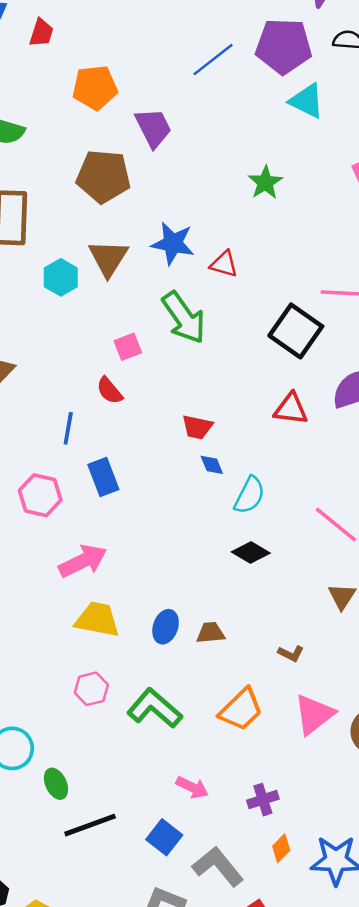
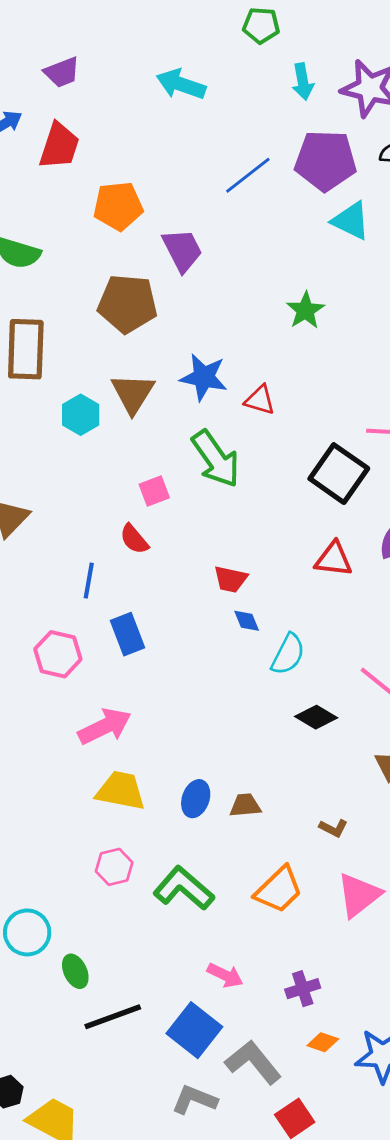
red trapezoid: (41, 33) -> (59, 146), size x1.5
black diamond: (251, 552) -> (316, 717), moved
blue square: (164, 837) -> (194, 1030), size x1.4
orange diamond: (281, 848) -> (323, 1042), turned 64

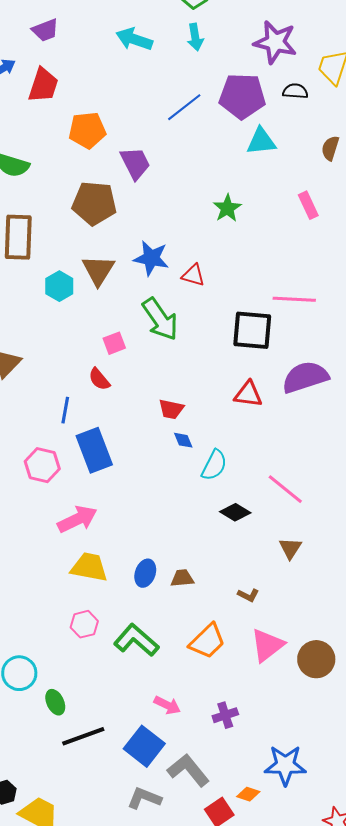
cyan arrow: (303, 82) -> (195, 37), moved
cyan triangle: (351, 221) -> (261, 141), turned -32
black square: (339, 474) -> (252, 330), turned -30
blue rectangle: (127, 634) -> (94, 450), size x1.4
orange diamond: (323, 1042) -> (248, 794), moved

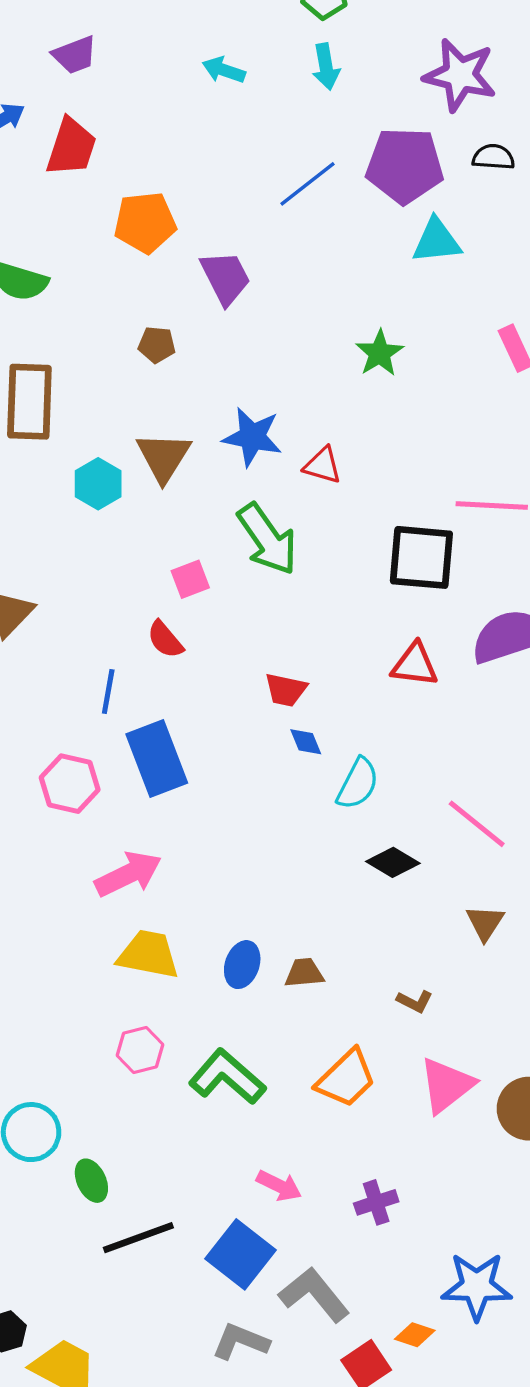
cyan arrow: (134, 39) -> (224, 70), size x0.7
brown pentagon: (94, 203) -> (157, 345), size x0.5

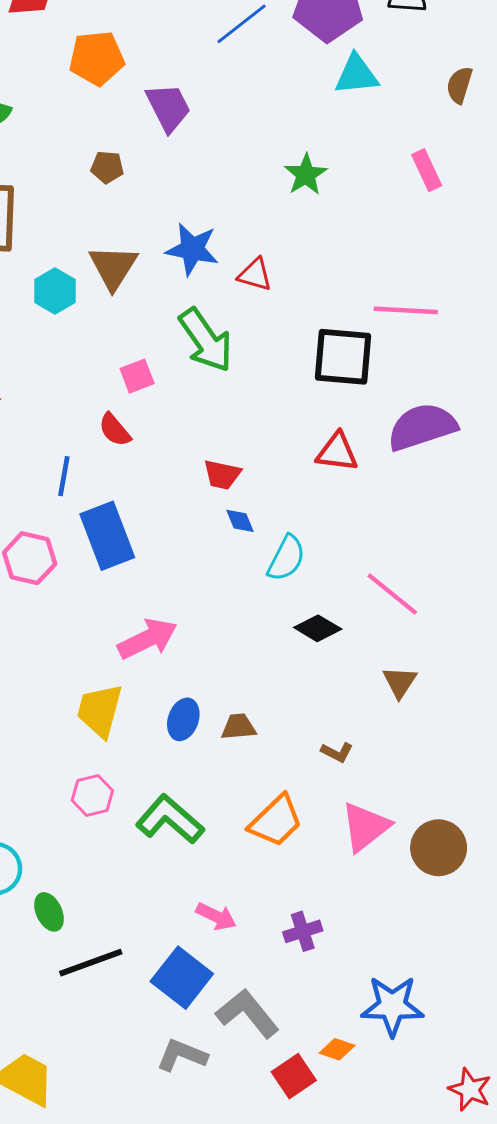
pink arrow: (128, 874) -> (148, 639), moved
yellow trapezoid: (148, 954) -> (100, 710), turned -86

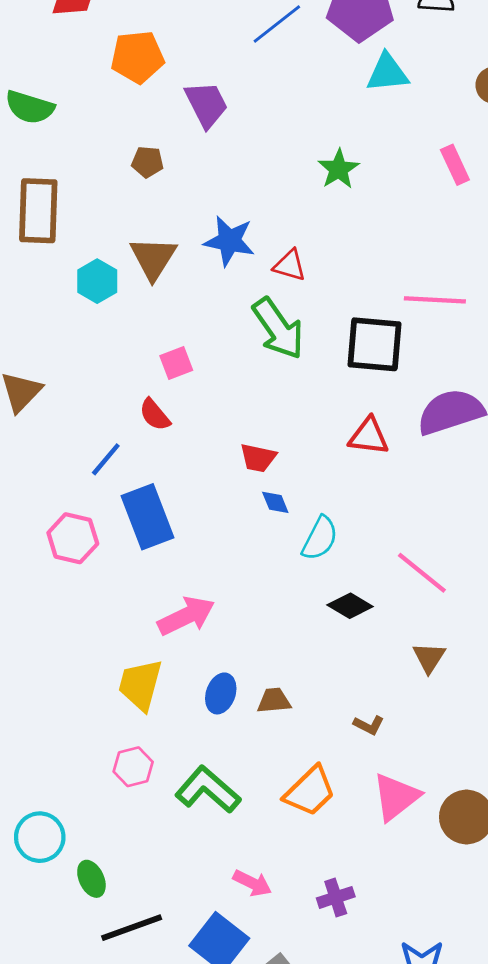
green arrow: (206, 340) -> (278, 329), moved
blue line: (64, 476) -> (106, 459), turned 30

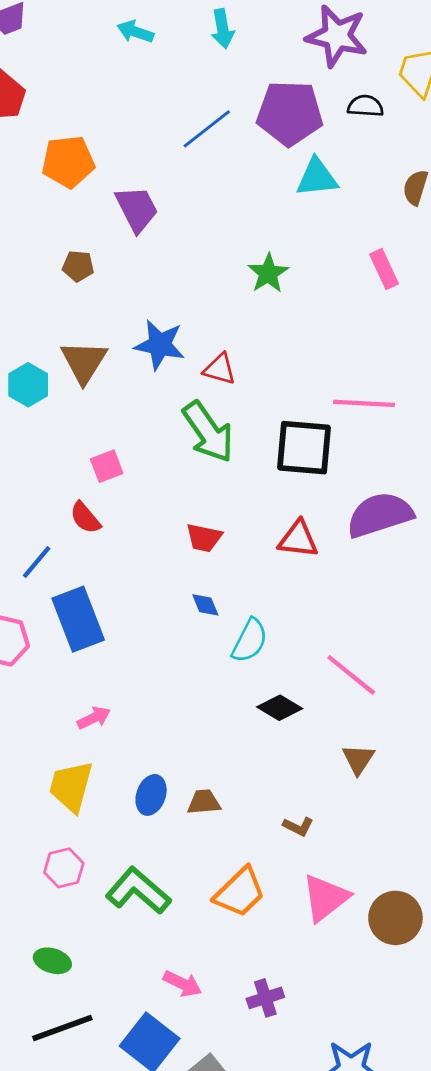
red trapezoid: (258, 458) -> (204, 538), moved
pink arrow: (186, 616) -> (94, 718), moved, size x0.6
green ellipse: (91, 879) -> (52, 961), moved, turned -48

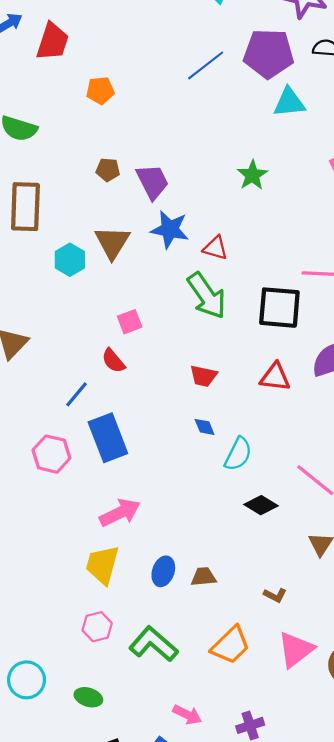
orange pentagon: (68, 162) -> (100, 90), size x0.7
purple trapezoid: (137, 209) -> (152, 182), moved
pink arrow: (94, 718) -> (120, 513), size x1.6

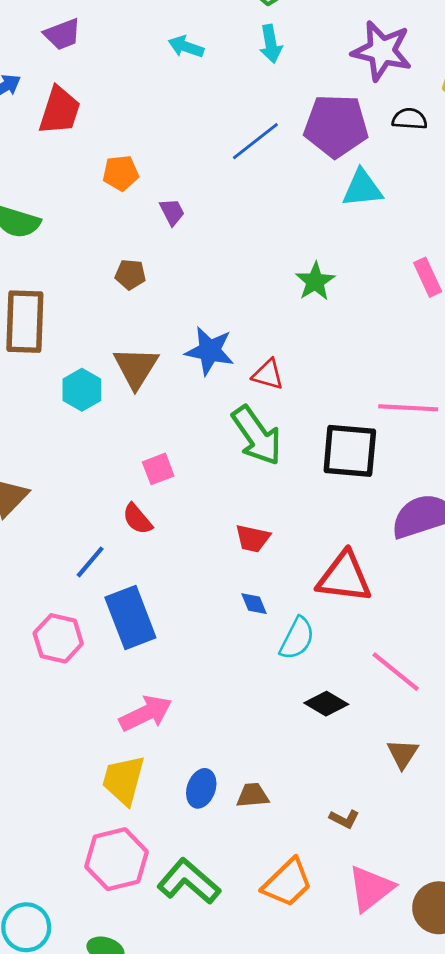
purple trapezoid: (152, 182) -> (172, 212), moved, size x0.6
red triangle: (275, 377) -> (344, 577), moved, size x1.4
pink hexagon: (97, 627) -> (117, 859), size x1.6

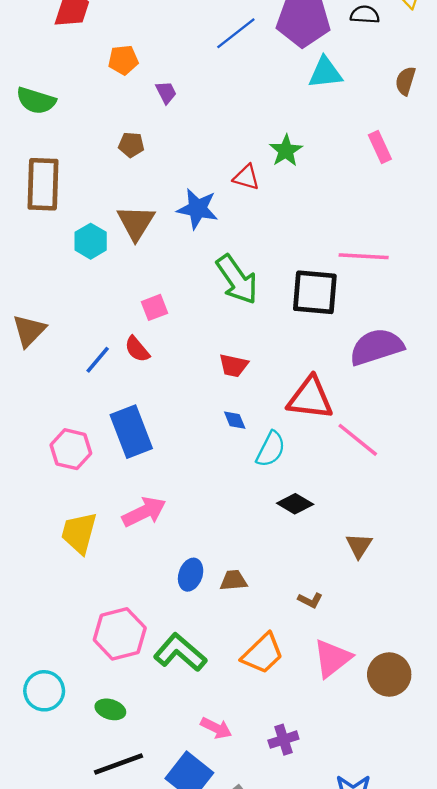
red triangle: (268, 374) -> (246, 177), moved
blue line: (90, 562) -> (98, 360), moved
pink line: (396, 672) -> (358, 440), moved
yellow trapezoid: (123, 780) -> (79, 533), moved

